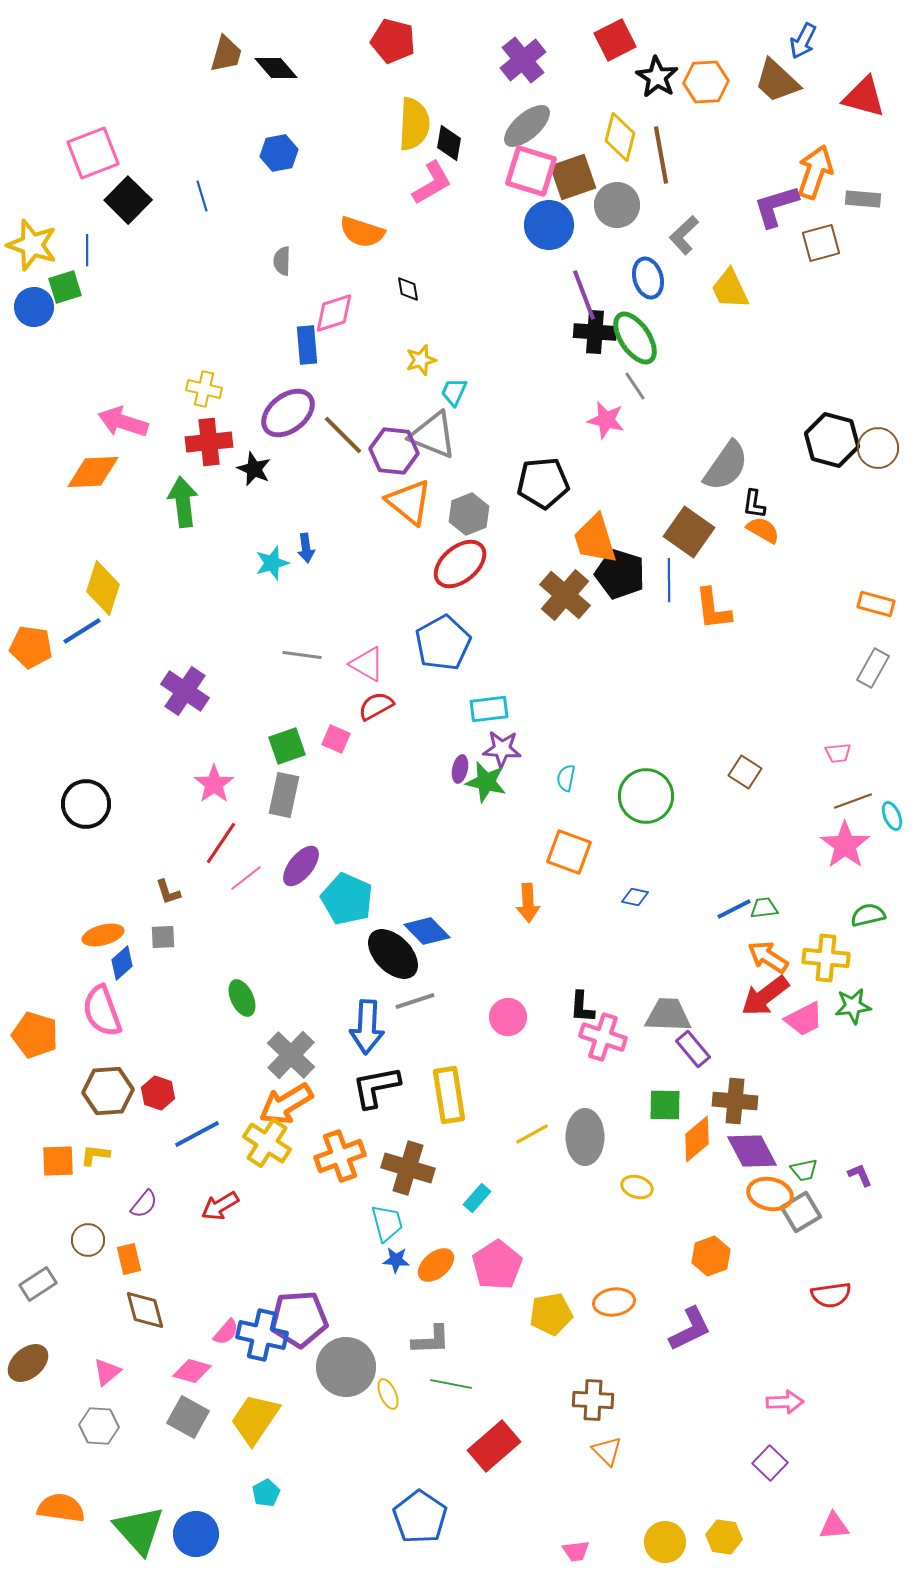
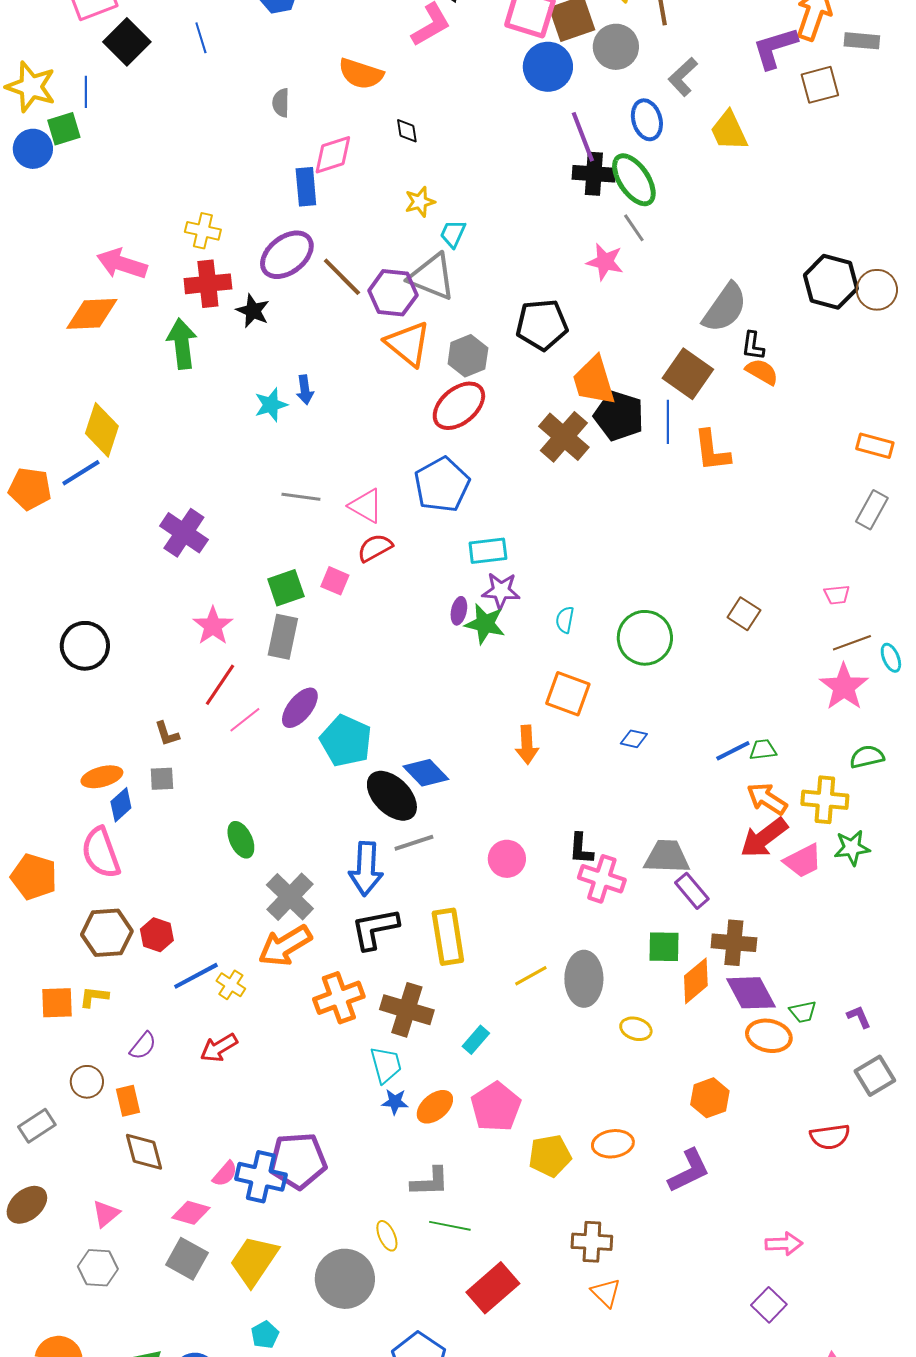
yellow cross: (267, 1143) -> (231, 985), moved, size x0.6
gray square: (801, 1212) -> (875, 1076), moved
gray circle: (346, 1367) -> (345, 1279), moved

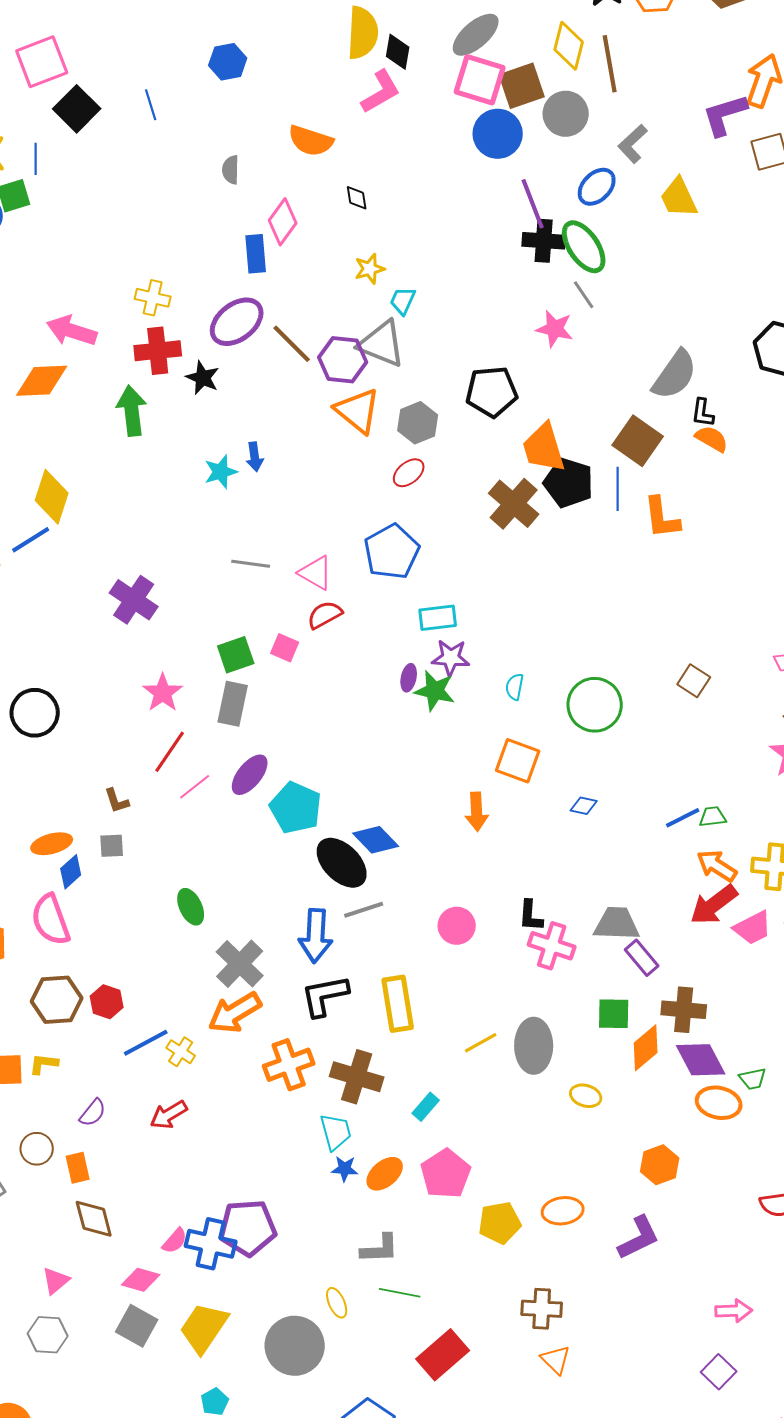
blue ellipse: (647, 120) -> (597, 187), turned 60
pink diamond: (333, 155) -> (283, 222), turned -36
red ellipse: (459, 406) -> (409, 473), size x0.6

